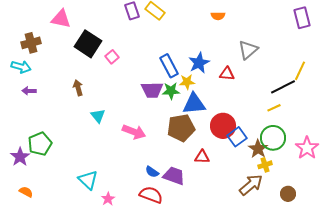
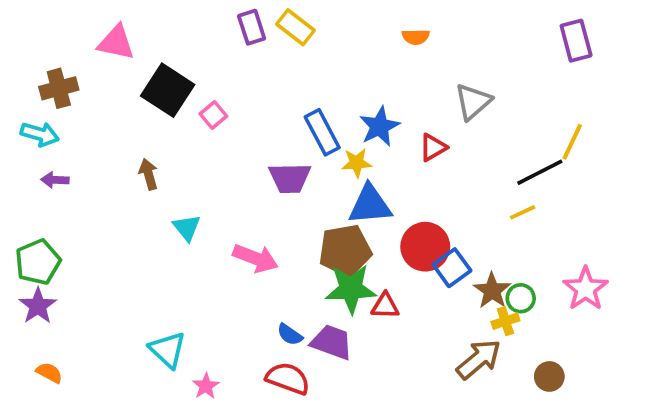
red triangle: (227, 74) -> (433, 147), turned -35
green star: (171, 91) -> (351, 289), moved, size x1.5
green circle: (273, 138) -> (521, 298), moved, size x0.6
green pentagon: (40, 144) -> (38, 262), moved

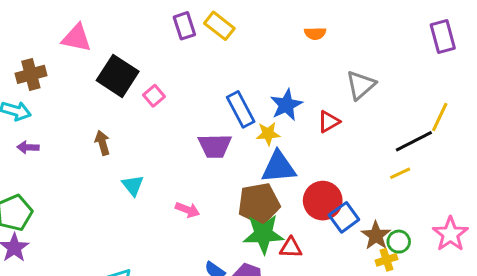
pink arrow: (255, 258) -> (187, 210), size x0.7

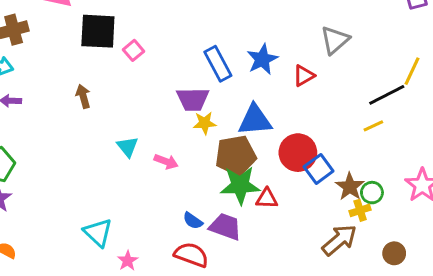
black square: (118, 76) -> (98, 31), turned -30
yellow star: (268, 134) -> (205, 123), moved
cyan triangle: (133, 185) -> (128, 147), moved

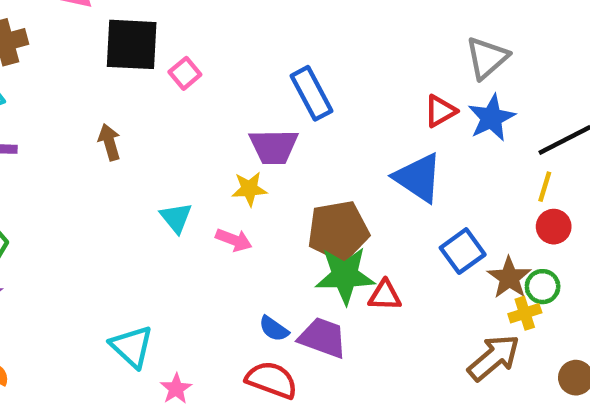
blue star: (262, 59) -> (491, 118), moved
blue triangle: (255, 120) -> (418, 178), moved, turned 39
yellow star: (205, 123) -> (249, 189), moved
yellow line: (373, 126) -> (545, 187), turned -48
red circle: (298, 153) -> (554, 227), moved, size x0.6

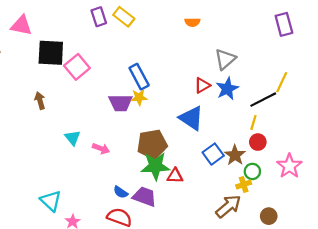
pink square: (185, 73) -> (77, 67), size x1.6
yellow star: (249, 189) -> (139, 97), moved
brown star: (509, 278) -> (235, 155), moved

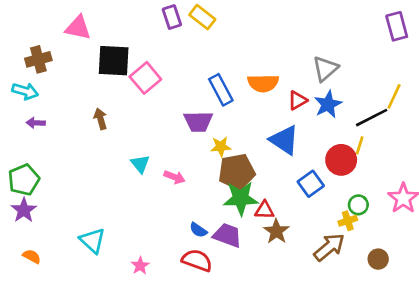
orange semicircle: (192, 22) -> (263, 83), moved, size x1.6
yellow star: (139, 97) -> (221, 147), moved
red circle: (258, 142) -> (341, 160), moved, size x1.5
brown star: (235, 155) -> (276, 231), moved
cyan triangle: (51, 201) -> (93, 241), moved

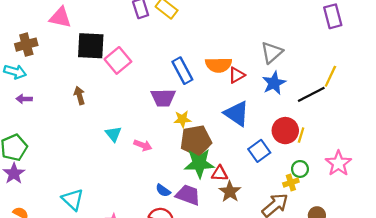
red triangle: (298, 100) -> (237, 75), moved
yellow line: (360, 145) -> (301, 135), moved

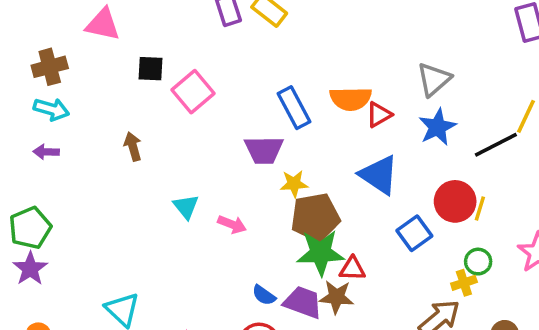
black square: (91, 46) -> (151, 69), size x0.6
cyan arrow: (15, 72) -> (51, 109), moved
brown star: (230, 192) -> (336, 297), moved, turned -30

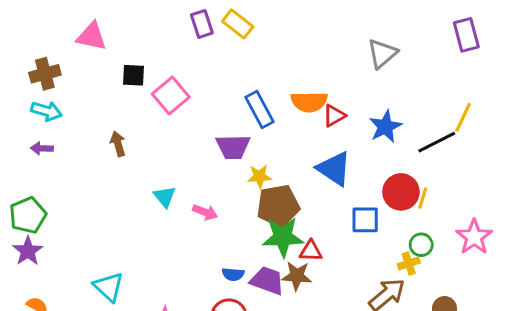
gray triangle: (434, 79) -> (382, 54), moved
blue square: (414, 233) -> (365, 220), turned 36
blue semicircle: (264, 295) -> (233, 274), turned -30

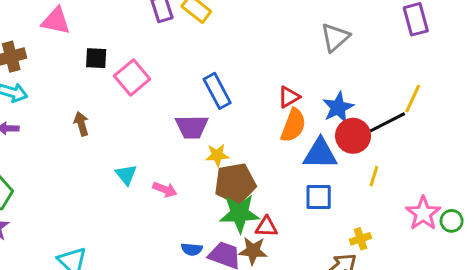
orange semicircle: (309, 102) -> (293, 125), moved, turned -68
blue triangle: (334, 169) -> (320, 154), moved, turned -33
red circle: (401, 192) -> (353, 136), moved
green circle: (421, 245) -> (452, 221), moved

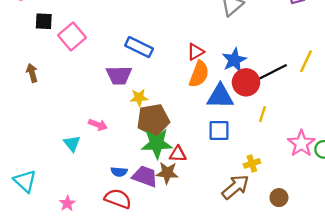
blue rectangle: (217, 91) -> (139, 47), turned -36
yellow line: (413, 98) -> (306, 61), moved
cyan triangle: (126, 175) -> (72, 143), moved

